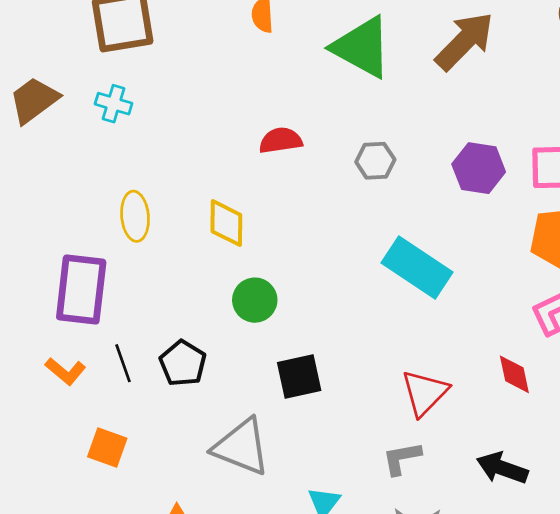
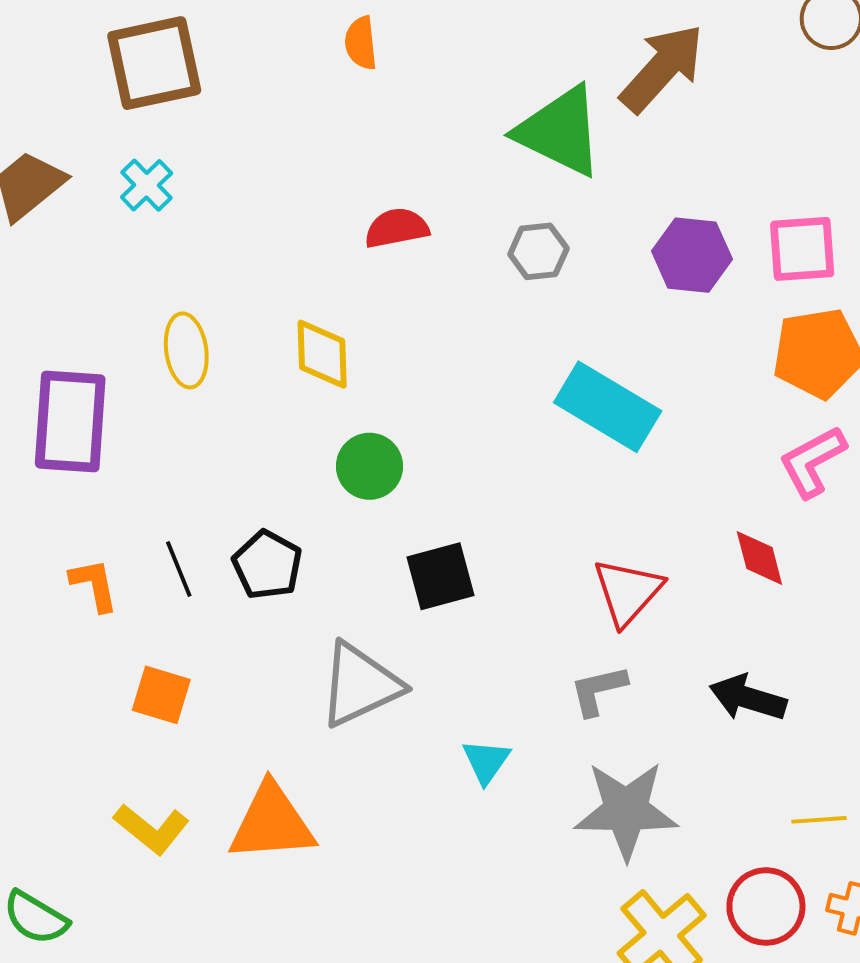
green triangle: (362, 47) -> (560, 131), moved
cyan cross: (114, 104) -> (147, 185), turned 32
purple rectangle: (81, 290) -> (70, 421), moved
orange L-shape: (66, 371) -> (94, 585), turned -138
gray triangle: (241, 447) -> (360, 685), turned -44

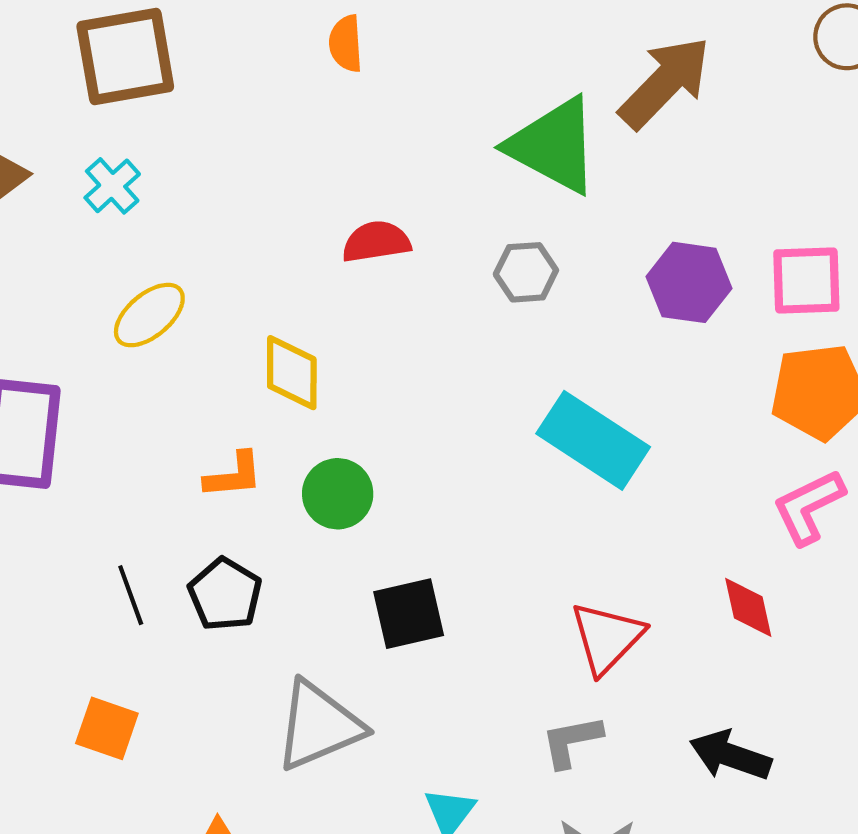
yellow ellipse: (186, 350) -> (149, 315), moved, turned 56
orange L-shape: (94, 585) -> (234, 475), moved, turned 94

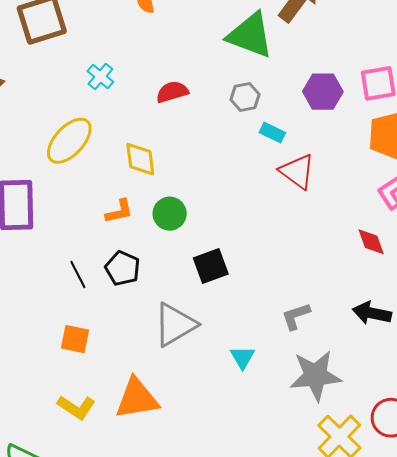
cyan cross: (112, 186) -> (100, 77), moved
yellow ellipse: (149, 315) -> (69, 141), size x1.4
cyan rectangle: (593, 440) -> (272, 133), moved, size x0.5
red triangle: (607, 638) -> (297, 171), moved, turned -30

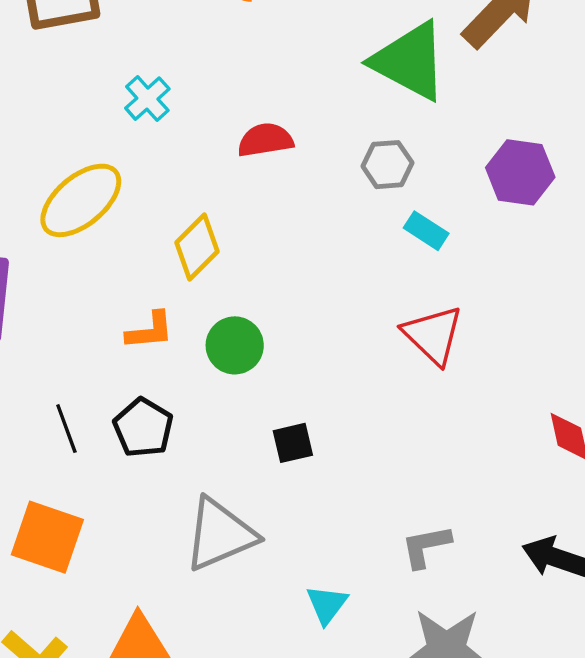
yellow diamond: (140, 159) -> (197, 247), turned 45
red triangle: (297, 171) -> (433, 335), moved
black square: (211, 266) -> (293, 443), size x0.7
orange square: (75, 339) -> (47, 537), size x1.4

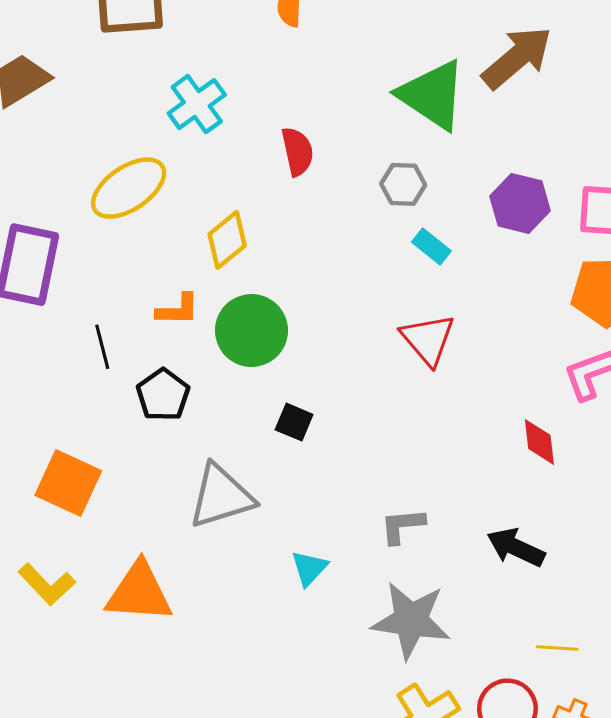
cyan cross: (147, 99) -> (197, 104), size x1.4
red semicircle: (265, 140) -> (297, 152), turned 81
green circle: (235, 345) -> (251, 330), size x1.4
black line: (66, 429) -> (102, 347), moved
black square: (293, 443) -> (294, 422), turned 30

